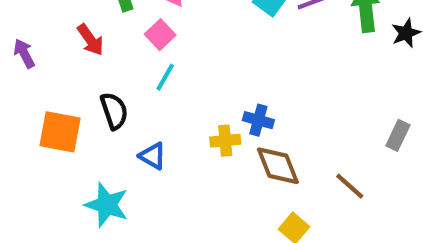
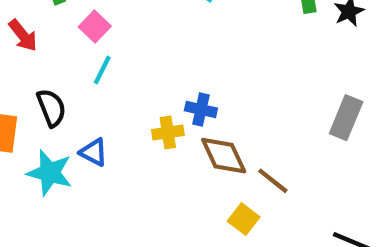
gray rectangle: (398, 135) -> (346, 118), size x1.4
brown line: (350, 186) -> (273, 181), moved
cyan star: (107, 205) -> (50, 173), moved

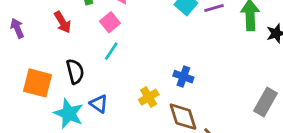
blue cross: (201, 109) -> (183, 77), moved
yellow cross: (168, 132) -> (149, 97), turned -30

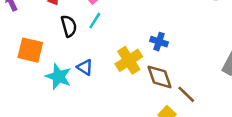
black semicircle: (75, 71) -> (69, 26), moved
yellow cross: (149, 97) -> (129, 60), size x1.5

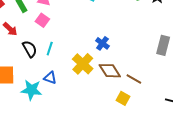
cyan line: (95, 21) -> (50, 49), moved
blue cross: (159, 42) -> (102, 43), turned 32

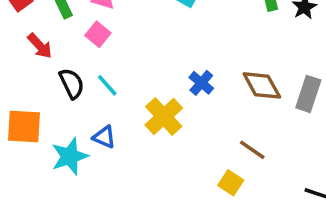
cyan line: (50, 49) -> (107, 85), turned -64
brown diamond: (110, 71) -> (262, 85), moved
cyan star: (31, 90) -> (70, 156), turned -30

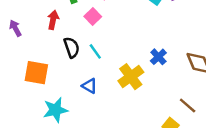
red arrow: (40, 46) -> (53, 20), turned -132
cyan star: (70, 156) -> (55, 110), moved

